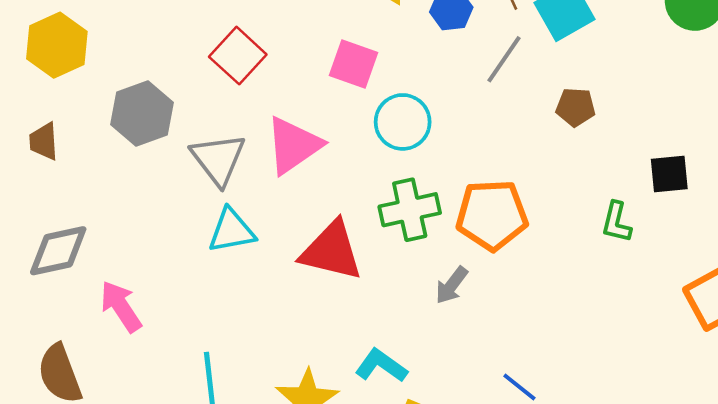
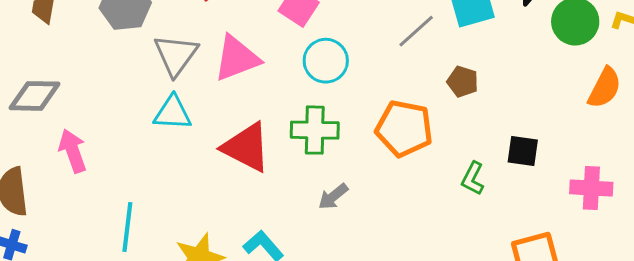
orange pentagon: (492, 215) -> (404, 128), moved

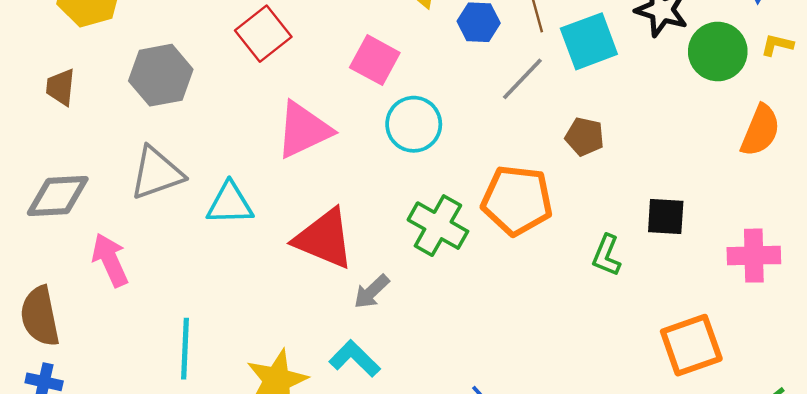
gray triangle: (176, 55) -> (157, 173), moved, turned 39
green cross: (315, 130) -> (438, 226), moved, turned 33
gray arrow: (333, 197) -> (372, 292), moved

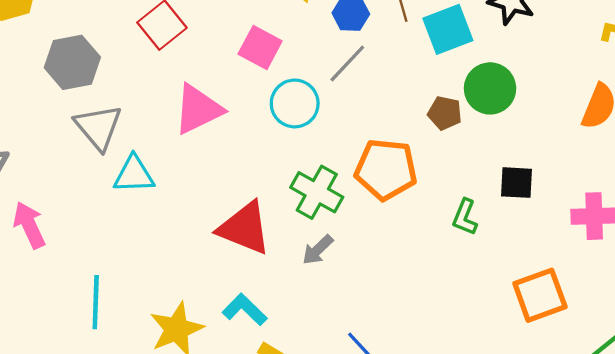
green circle: (718, 52) -> (490, 88), moved
gray line: (522, 79) -> (347, 64), moved
gray triangle: (157, 173) -> (98, 127), moved, turned -50
red triangle: (324, 239) -> (244, 228), moved
gray arrow: (372, 292) -> (318, 250), moved

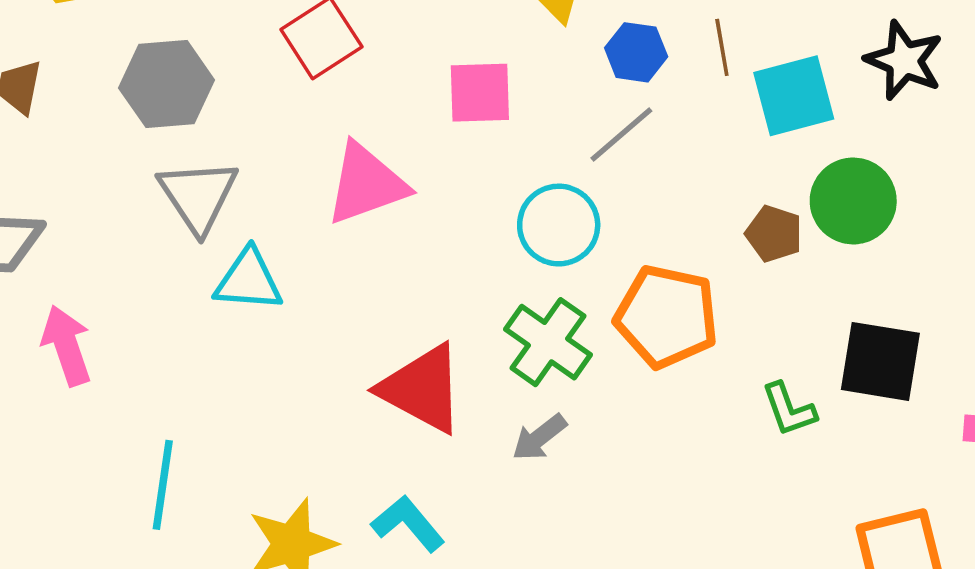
pink square: (260, 48) -> (480, 93), turned -36
cyan circle: (295, 103) -> (559, 225), moved
black square: (516, 183) -> (880, 361), size x1.4
green L-shape: (465, 217) -> (789, 409), turned -48

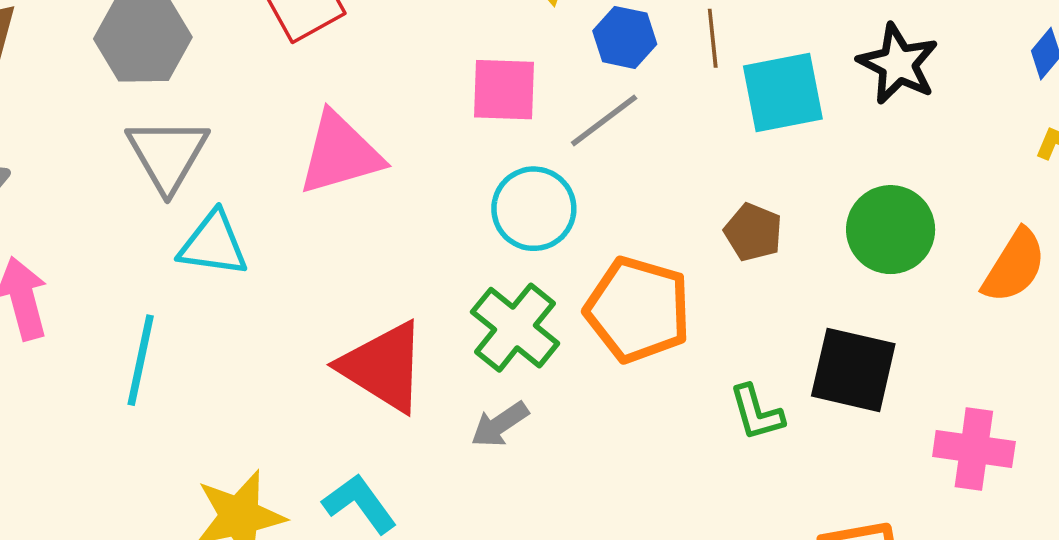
pink square: (480, 93) -> (504, 90), moved
green circle: (853, 201) -> (891, 230), moved
cyan line: (163, 485) -> (141, 360), moved

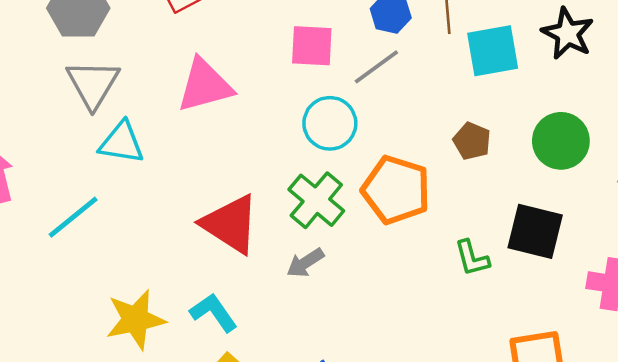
cyan line: (141, 360) -> (73, 217), turned 38

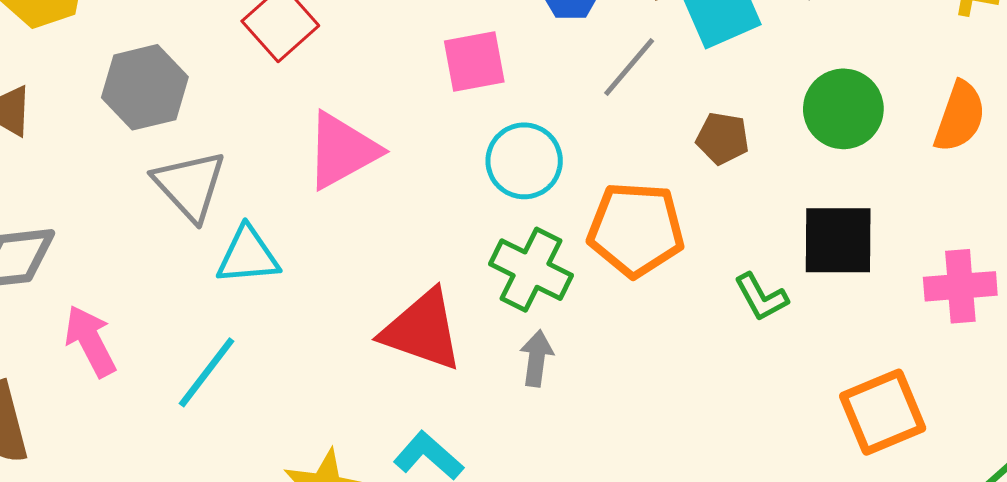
gray line: (376, 67) -> (629, 67), moved
gray arrow: (305, 263) -> (537, 358), turned 144

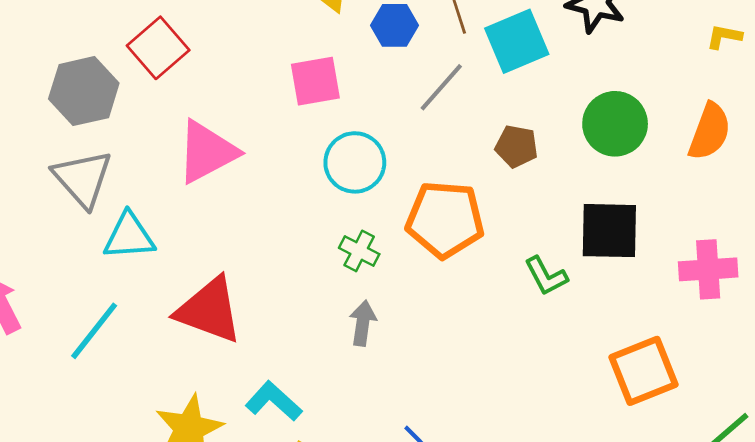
gray hexagon: (145, 87) -> (84, 91), moved
green cross: (531, 270) -> (359, 251), size x0.6
red triangle: (422, 330) -> (209, 310), moved

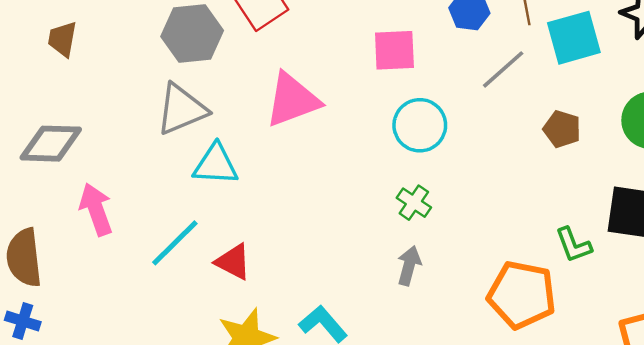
gray triangle: (83, 178) -> (182, 109), turned 42
orange pentagon: (445, 219) -> (522, 295), moved
red triangle: (209, 310) -> (233, 262), moved, size x0.6

